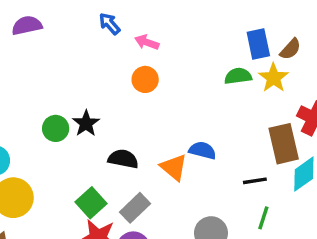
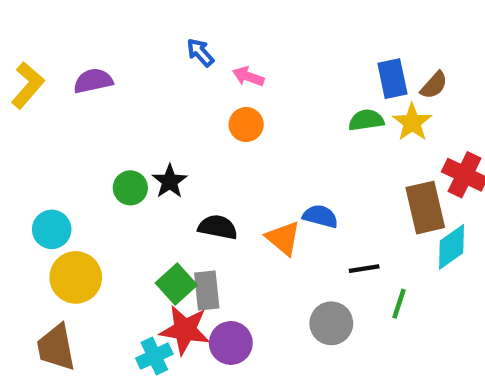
purple semicircle: (27, 25) -> (93, 81), moved
black line: (255, 181) -> (364, 269), moved
gray rectangle: (135, 208) -> (207, 291), moved, turned -52

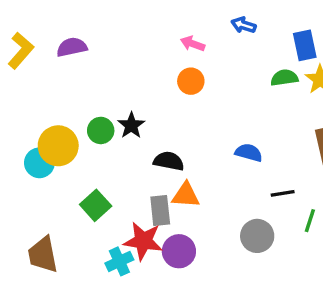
blue arrow: (200, 52) -> (244, 25), moved, turned -30
orange triangle: (283, 238) -> (186, 195), moved, turned -36
yellow circle: (76, 277) -> (58, 146), moved
green square: (176, 284) -> (96, 205), moved

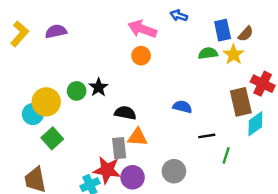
pink arrow: (193, 44) -> (142, 29), size x1.6
green square: (96, 205) -> (52, 138), moved
gray circle: (257, 236) -> (174, 171), moved

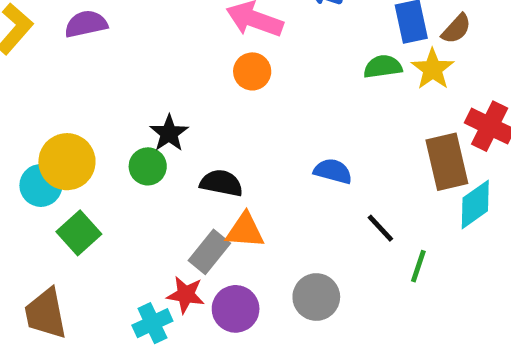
green circle: (77, 91) -> (148, 166), moved
black line: (207, 136) -> (380, 228), turned 56
gray rectangle: (119, 148) -> (209, 252), turned 45
red star: (107, 170) -> (186, 295), size x0.7

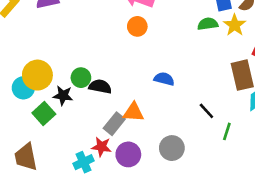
black star: (169, 133) -> (63, 96), moved, turned -30
blue semicircle: (333, 171) -> (164, 79), moved
black semicircle: (221, 183) -> (100, 87), moved

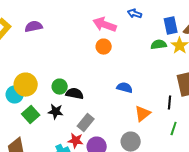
black star: (63, 96) -> (56, 112), moved
black line: (206, 111) -> (170, 103), moved, turned 48
orange triangle: (133, 112) -> (143, 114), moved, turned -42

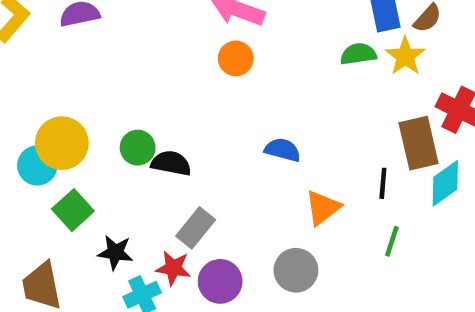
black star: (56, 112) -> (115, 252), moved

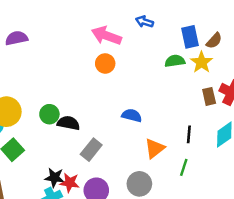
brown rectangle: (419, 143) -> (209, 96), moved, size x0.6
gray rectangle: (196, 228) -> (91, 150), moved
green line: (392, 241) -> (184, 167), moved
black star: (115, 252) -> (54, 178), moved

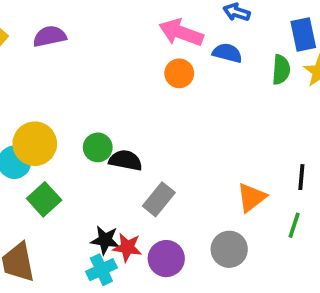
green semicircle: (175, 61) -> (281, 70), turned 102
blue semicircle: (132, 115) -> (227, 53), moved

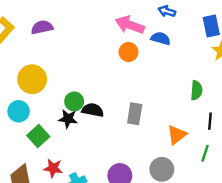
green semicircle: (281, 70) -> (196, 90), moved
yellow circle: (35, 144) -> (32, 79), moved
gray rectangle: (159, 199) -> (135, 114), moved, turned -30
black star: (105, 240) -> (68, 119), moved
red star: (127, 247) -> (53, 168), moved

